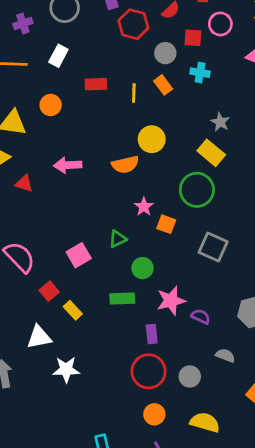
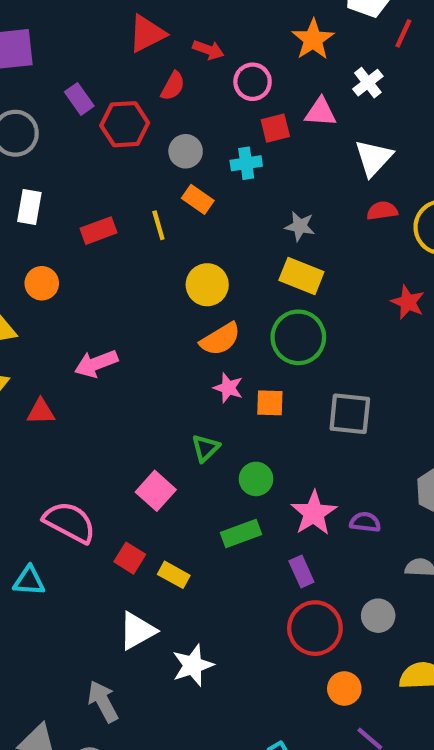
red square: (193, 38) -> (275, 128), moved
orange semicircle: (125, 164) -> (220, 339), moved

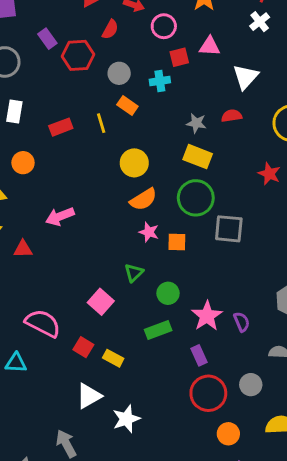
white cross: (368, 83) -> (260, 22), moved
red semicircle: (382, 211) -> (232, 116), moved
gray square: (350, 414) -> (229, 229), moved
purple semicircle: (365, 522) -> (242, 322), turned 60

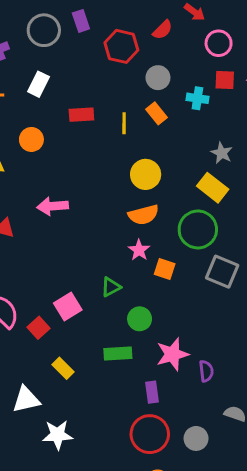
purple rectangle: (47, 39) -> (81, 21), moved
red square: (83, 347) -> (38, 328), moved

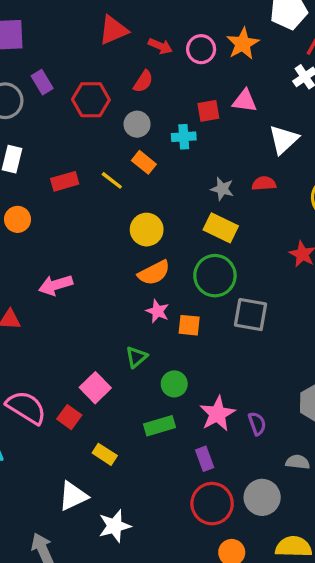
red semicircle: (163, 30) -> (143, 81), moved
pink circle: (219, 43) -> (201, 49), moved
yellow line: (124, 123) -> (112, 180), turned -40
gray circle: (196, 438) -> (262, 497), size x1.4

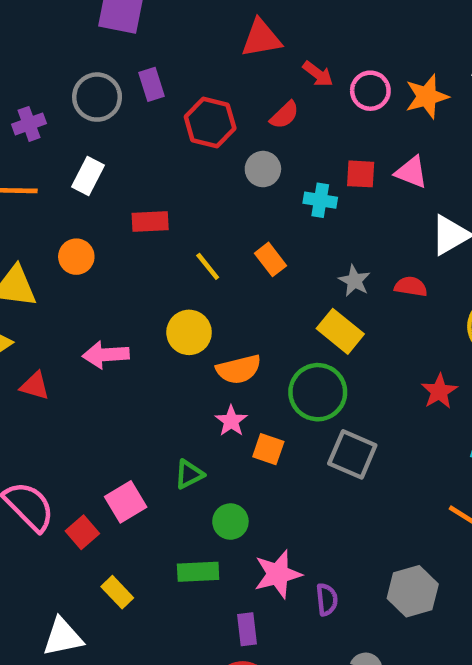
orange rectangle: (144, 162) -> (271, 259), moved
yellow line: (112, 180) -> (208, 266), moved
yellow circle: (147, 230) -> (189, 332), moved

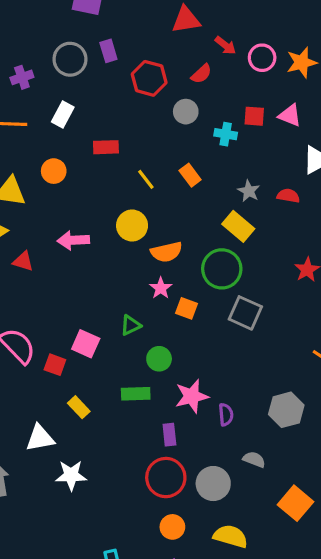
pink square: (126, 502) -> (86, 344), turned -36
red square: (82, 532) -> (55, 365), turned -30

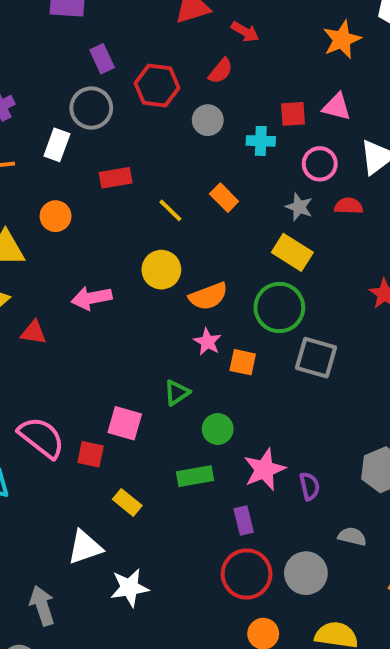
pink circle: (262, 58) -> (320, 164), moved
gray circle: (70, 59) -> (91, 108), moved

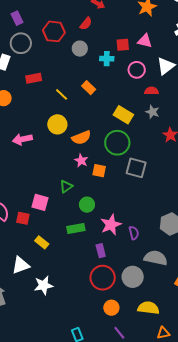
purple rectangle: (102, 59) -> (17, 18), moved
gray star: (299, 207) -> (152, 112), moved
gray semicircle: (352, 536) -> (156, 258), size x1.6

